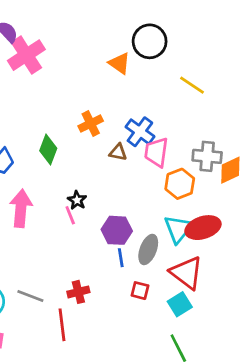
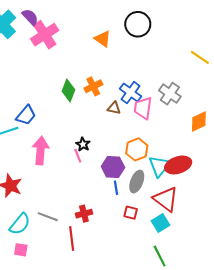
orange triangle: (119, 63) -> (103, 39), moved
yellow line: (192, 85) -> (200, 57), moved
green diamond: (48, 150) -> (68, 90), moved
gray cross: (207, 156) -> (170, 94), moved, turned 30
orange hexagon: (180, 184) -> (137, 149), moved

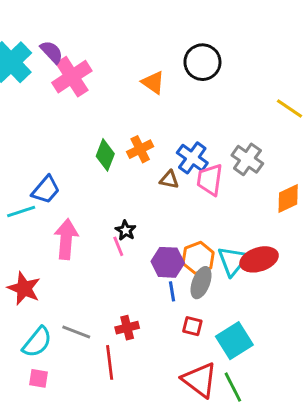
orange hexagon: (137, 149) -> (198, 258), moved
red triangle: (166, 199) -> (200, 380), moved
cyan square: (161, 223) -> (234, 341), size x1.4

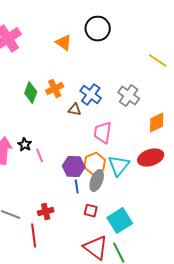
pink trapezoid: (210, 180) -> (103, 133), moved
black star: (126, 230) -> (25, 145), moved
red ellipse: (259, 259) -> (151, 158), moved

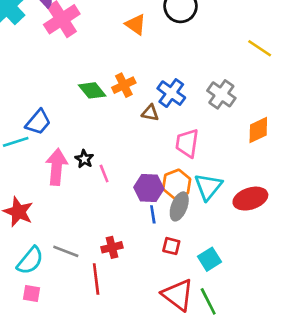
green diamond: (31, 93) -> (92, 90), turned -60
red ellipse: (151, 158) -> (250, 199), moved
cyan square: (120, 221) -> (210, 259), size x0.7

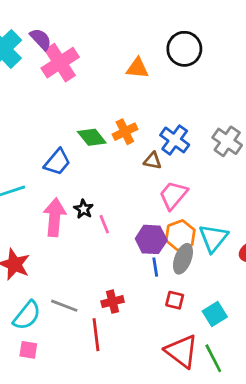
orange triangle: (136, 24) -> (137, 68), turned -30
blue trapezoid: (38, 122) -> (57, 162), moved
pink trapezoid: (187, 143) -> (173, 195), moved, turned 32

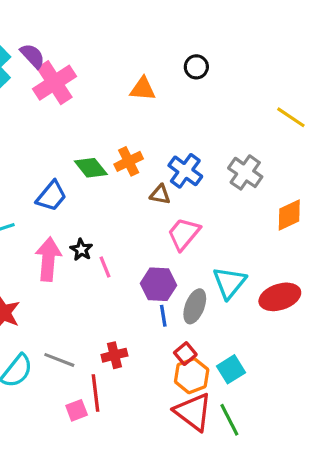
black circle: (184, 49) -> (196, 67), size x0.6
orange hexagon: (180, 235) -> (192, 376), moved
red square: (175, 300) -> (185, 354), turned 36
pink square: (28, 350) -> (77, 410), moved, turned -30

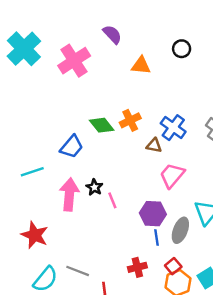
purple semicircle: (32, 56) -> (112, 34), moved
red cross: (114, 355) -> (137, 267), moved

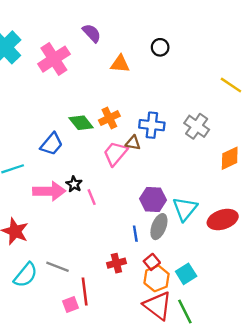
blue cross: (173, 128) -> (152, 125), turned -30
pink trapezoid: (172, 175) -> (115, 153), moved
pink arrow: (69, 194) -> (49, 191), turned 84
purple hexagon: (153, 214) -> (153, 199), moved

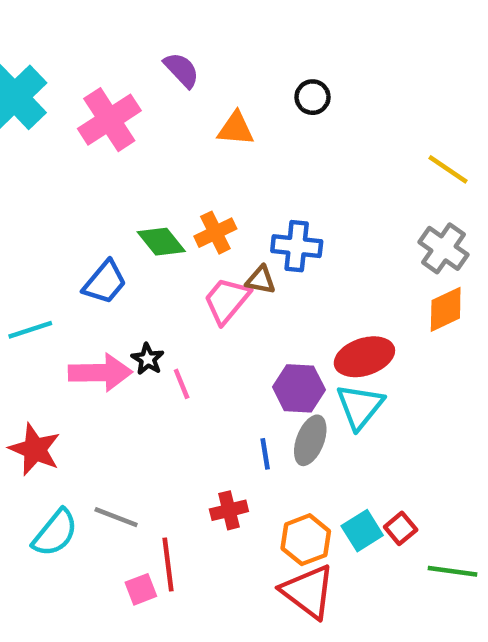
gray cross: (197, 126) -> (443, 248), moved
red ellipse: (223, 219) -> (364, 357), moved
red square: (152, 262) -> (401, 528), moved
green line: (185, 312) -> (453, 571), moved, turned -55

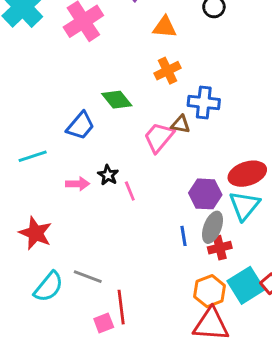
orange cross: (215, 233) -> (168, 71), moved
pink arrow: (100, 373) -> (78, 184), size x0.6
red cross: (229, 510) -> (220, 248), moved
cyan square: (362, 531) -> (246, 285), size x1.4
red triangle: (308, 592) -> (211, 324), turned -33

